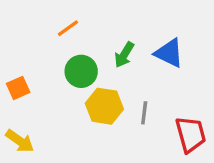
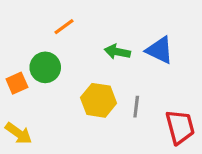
green arrow: (124, 55) -> (117, 52), turned 70
green circle: (81, 71) -> (45, 67), moved

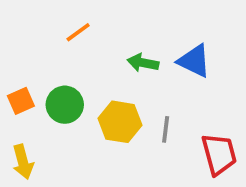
green circle: (45, 67) -> (65, 105), moved
yellow arrow: (19, 133) -> (23, 162), turned 40

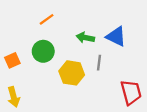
green circle: (65, 105) -> (43, 51), moved
gray line: (166, 129) -> (99, 63), moved

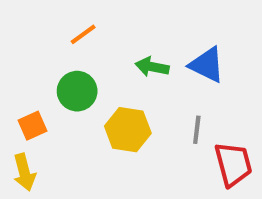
orange square: (12, 60) -> (32, 126), moved
gray line: (99, 63) -> (197, 130), moved

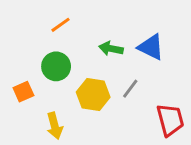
gray line: (197, 130) -> (130, 89), moved, turned 30
yellow arrow: (24, 172) -> (55, 126), moved

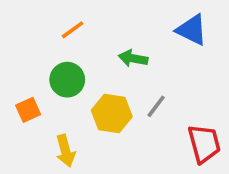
blue triangle: (151, 47) -> (192, 30), moved

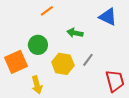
orange line: (73, 30) -> (47, 11), moved
orange square: (28, 110) -> (16, 62), size x1.6

